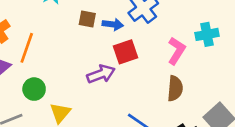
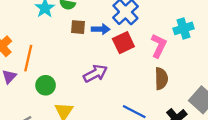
red square: (125, 52) -> (123, 43), moved
green circle: (34, 89) -> (46, 85), moved

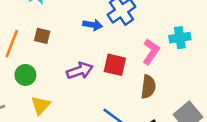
brown square: (78, 27) -> (42, 36), moved
red square: (123, 43) -> (115, 65), moved, turned 30

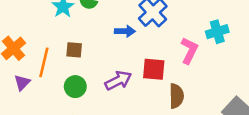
green circle: (25, 75) -> (75, 87), moved
brown semicircle: (148, 87) -> (176, 96), moved

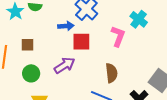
cyan cross: (217, 32) -> (139, 19), turned -30
red square: (154, 69) -> (81, 42), moved

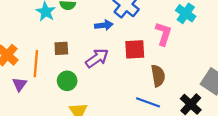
red square: (81, 42) -> (135, 49), moved
purple arrow: (65, 65) -> (97, 58), moved

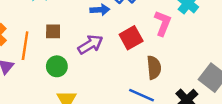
red square: (135, 49) -> (131, 38), turned -30

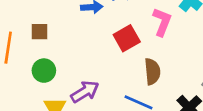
purple arrow: (90, 44) -> (85, 92), moved

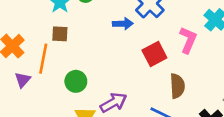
brown square: (39, 32) -> (60, 34), moved

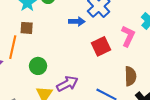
brown semicircle: (177, 86) -> (130, 76), moved

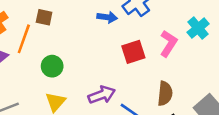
purple arrow: (67, 84) -> (102, 95), moved

